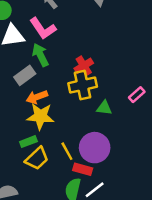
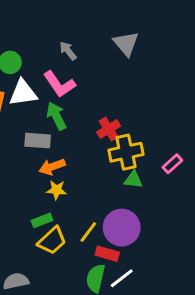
gray rectangle: (25, 75) -> (38, 141), turned 40
yellow cross: (83, 85) -> (126, 152), moved
yellow star: (40, 116) -> (56, 190), size x0.6
yellow line: (67, 151) -> (88, 232), turned 66

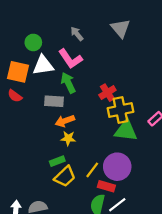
green triangle: (133, 180) -> (126, 131), size x1.6

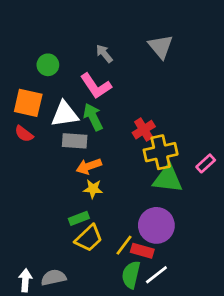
white triangle: (43, 65) -> (65, 114), moved
yellow line: (92, 170) -> (124, 245), moved

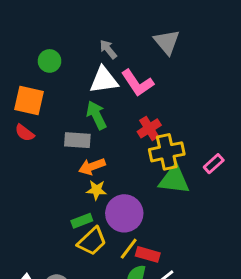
pink L-shape: (96, 86) -> (137, 83), moved
white triangle: (65, 114) -> (104, 80), moved
purple circle: (156, 225) -> (124, 213), moved

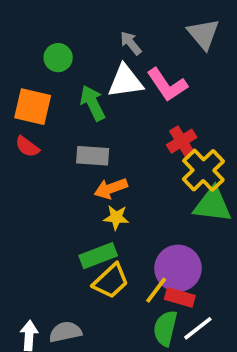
green arrow: (96, 115) -> (93, 103), moved
yellow cross: (167, 152) -> (203, 170), turned -32
purple circle: (124, 213) -> (178, 268), moved
green rectangle: (82, 221) -> (98, 256), size x1.4

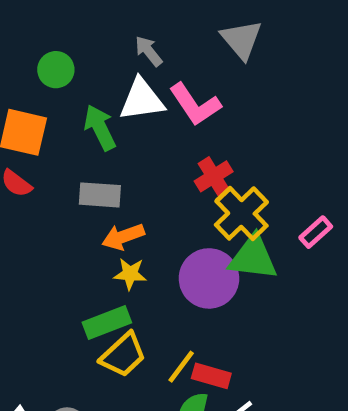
purple circle: (178, 268) -> (209, 278), moved

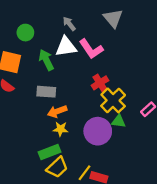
green triangle: (253, 258) -> (119, 121), size x0.6

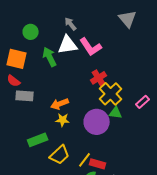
gray triangle: (113, 18) -> (128, 19), moved
gray rectangle: (46, 92) -> (25, 96), moved
green rectangle: (50, 152) -> (38, 140), moved

